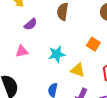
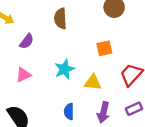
orange square: (93, 44) -> (104, 48), turned -32

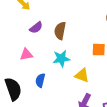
brown semicircle: (60, 19) -> (60, 31), moved
blue semicircle: (69, 112) -> (40, 80), moved

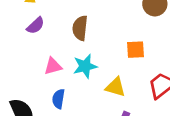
purple semicircle: (36, 28) -> (36, 26), moved
pink triangle: (26, 54) -> (53, 66), moved

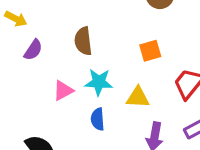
cyan star: (85, 66) -> (99, 82), turned 30
blue semicircle: (58, 99) -> (98, 119), moved

